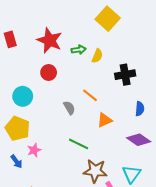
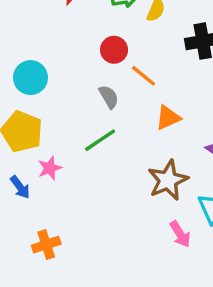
red circle: (49, 72) -> (114, 50), moved
green line: (79, 144) -> (100, 140), moved, turned -60
brown star: (95, 171) -> (168, 180), moved, turned -30

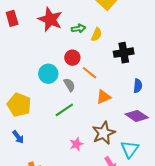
cyan circle: (31, 78) -> (48, 74), moved
pink star: (50, 168) -> (76, 144), moved

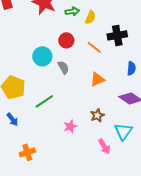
orange line: (89, 73) -> (94, 47), moved
green line: (64, 110) -> (44, 101), moved
brown star: (104, 133) -> (97, 115), size x0.6

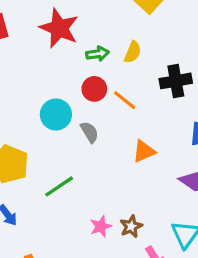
green arrow: (72, 11) -> (97, 54), moved
orange line: (94, 47) -> (125, 100), moved
brown star: (97, 115) -> (131, 226), moved

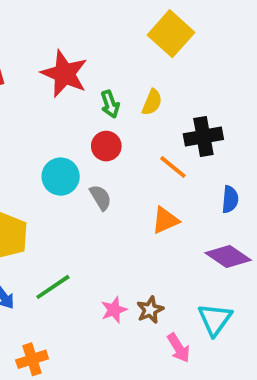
green arrow: (97, 54) -> (110, 104), turned 80
orange line: (125, 100) -> (173, 167), moved
green line: (59, 186) -> (53, 287), moved

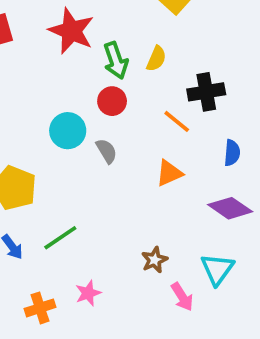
green arrow: (110, 104) -> (116, 60), size x1.4
pink star: (114, 310) -> (88, 293), moved

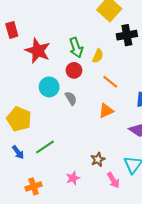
red star: (71, 31) -> (38, 51), moved
yellow semicircle: (156, 59) -> (98, 56), moved
black cross: (206, 92) -> (127, 35), moved
pink star: (88, 293) -> (73, 178), moved

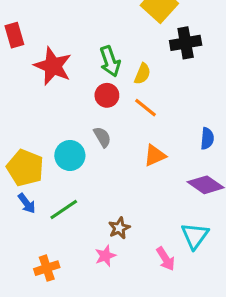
orange line: (110, 82) -> (145, 108), moved
cyan circle: (49, 87) -> (70, 155), moved
blue arrow: (18, 152) -> (27, 203), moved
brown star: (98, 159) -> (119, 228), moved

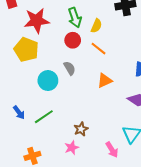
red star: (53, 66) -> (37, 21), turned -30
yellow pentagon: (25, 168) -> (26, 50), moved

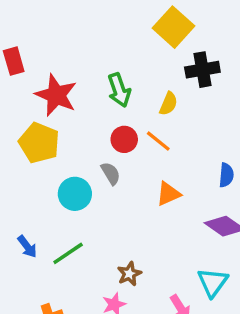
red star: (37, 21) -> (56, 95), turned 30
yellow semicircle: (96, 26) -> (168, 104), moved
red circle: (73, 40) -> (124, 139), moved

